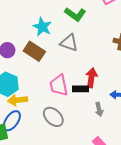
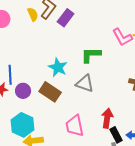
green L-shape: (75, 14) -> (91, 55), turned 145
black rectangle: (81, 89) -> (116, 135), moved, turned 63

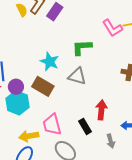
cyan hexagon: (22, 125) -> (18, 103), moved
pink trapezoid: (75, 126) -> (52, 125), moved
black rectangle: (116, 135) -> (85, 126), moved

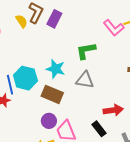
purple circle: (16, 87) -> (49, 121), moved
cyan hexagon: (18, 103) -> (25, 78), moved
red arrow: (101, 110) -> (113, 110), turned 84

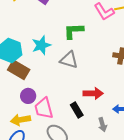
cyan star: (56, 69) -> (41, 45), turned 30
brown rectangle: (52, 94) -> (19, 70), moved

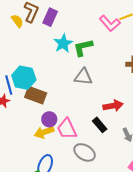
cyan star: (41, 45) -> (63, 43), moved
yellow arrow: (21, 120) -> (44, 132), moved

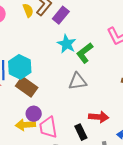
cyan star: (63, 43) -> (67, 44), turned -30
green L-shape: (83, 48) -> (85, 53), turned -40
gray triangle: (83, 77) -> (78, 81), turned -30

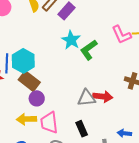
gray triangle: (78, 81) -> (86, 98), moved
purple circle: (34, 114) -> (37, 98), moved
red arrow: (99, 117) -> (103, 97), moved

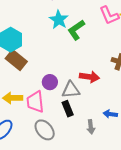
purple circle: (37, 98) -> (50, 82), moved
gray triangle: (86, 98) -> (71, 90), moved

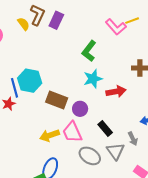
cyan star: (59, 20) -> (93, 79), moved, turned -30
brown rectangle: (16, 60) -> (57, 100), moved
gray triangle: (71, 90) -> (115, 151), moved, turned -42

